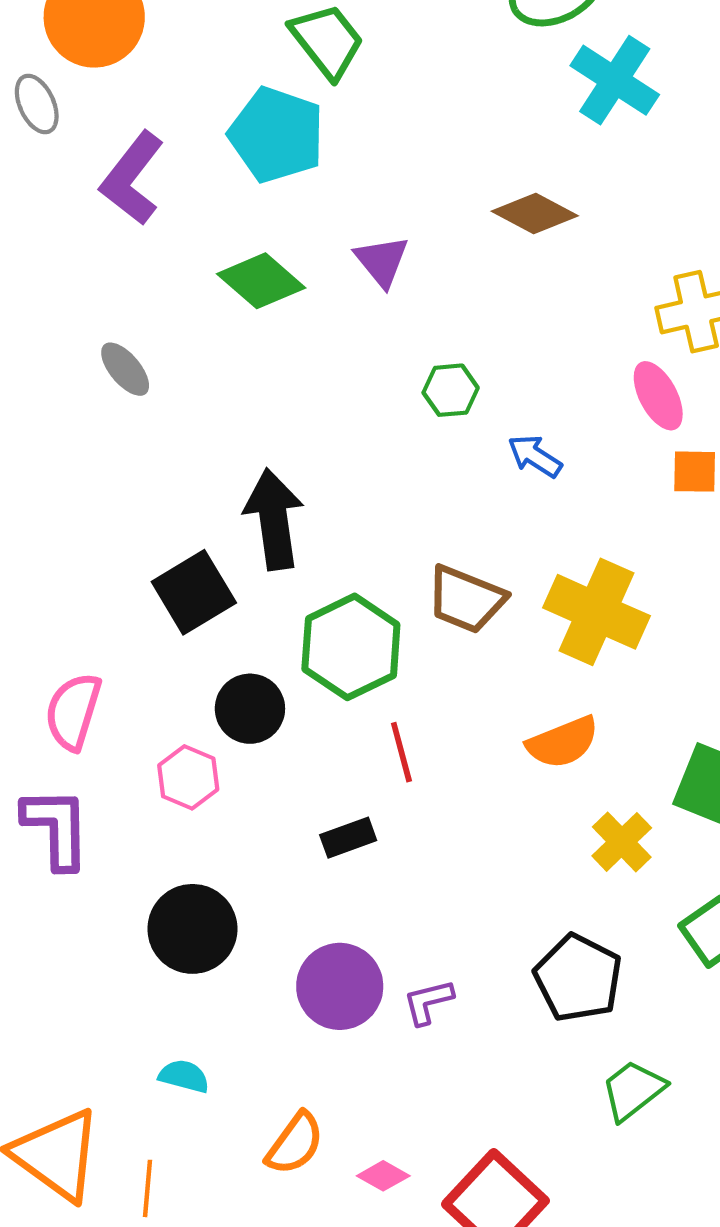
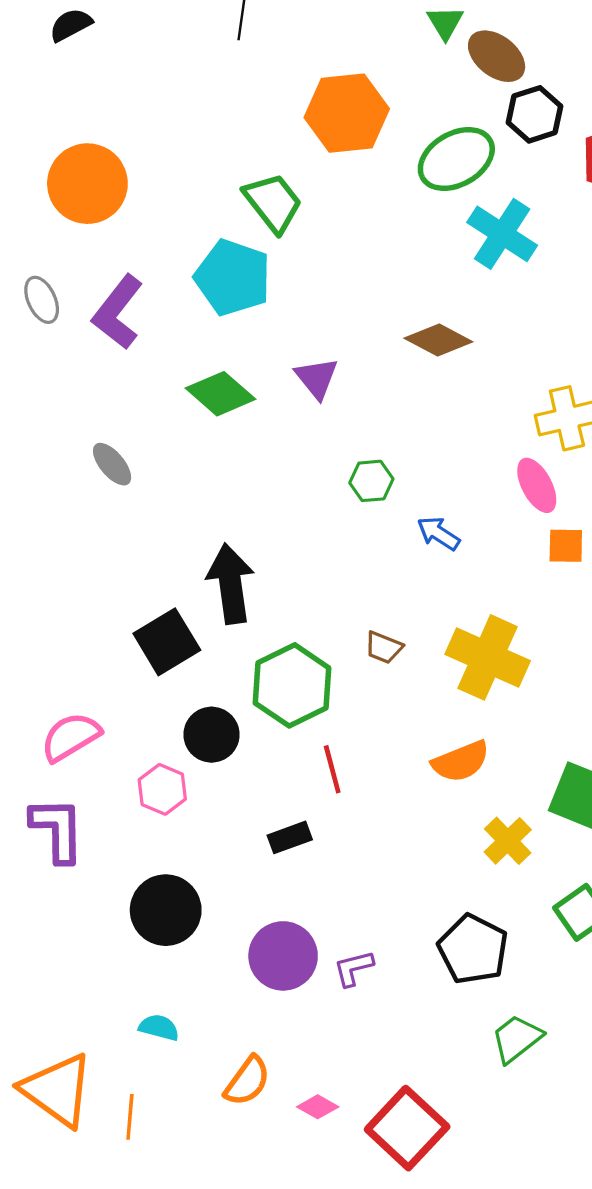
gray ellipse: (37, 104) -> (42, 300), moved
brown trapezoid: (466, 599) -> (384, 647), size x0.6
pink semicircle: (73, 711) -> (71, 737), turned 42

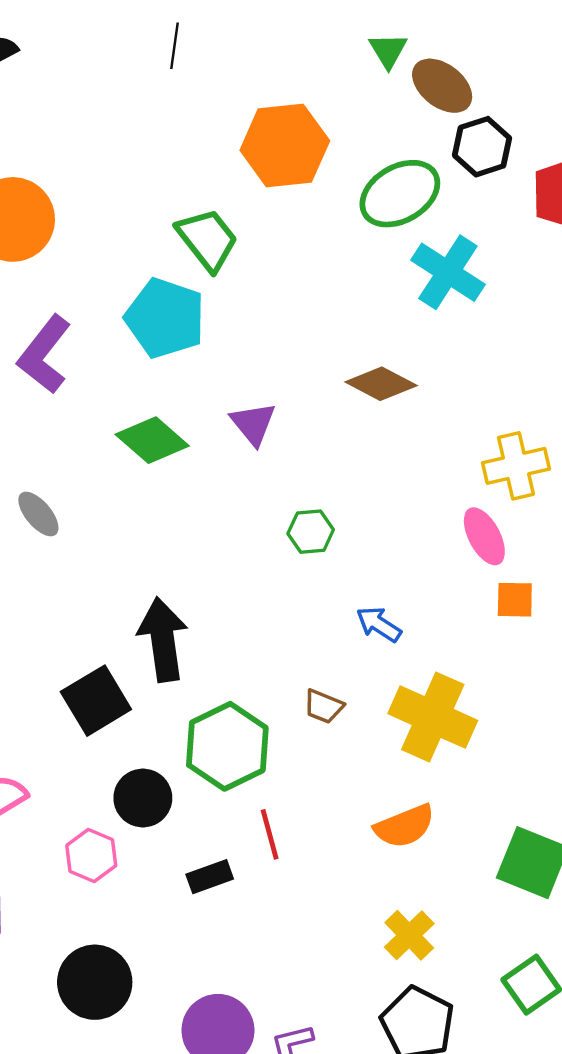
blue arrow: (438, 533) -> (379, 624), moved
black rectangle: (290, 837) -> (210, 877), moved
yellow cross: (508, 841) -> (409, 935), moved

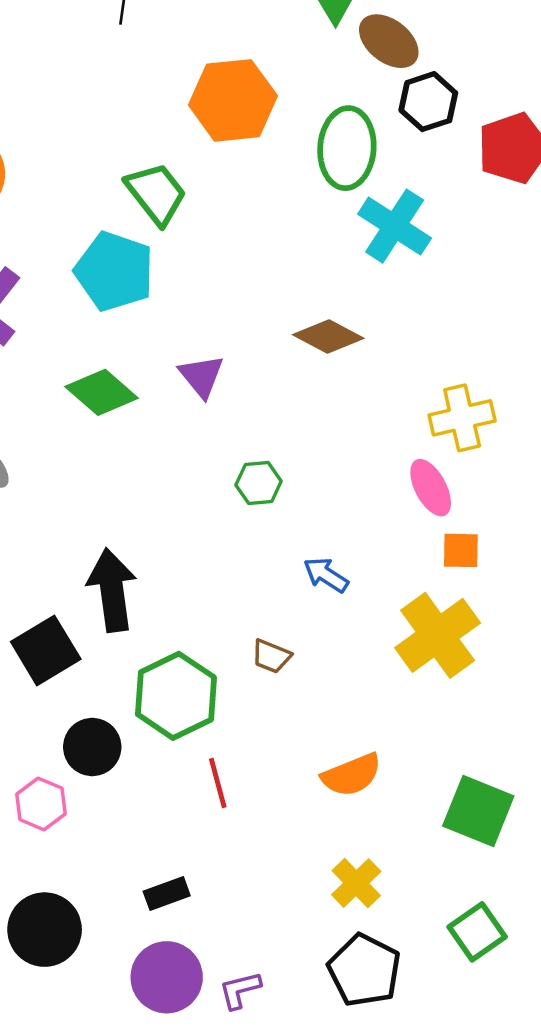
green ellipse: (400, 194) -> (347, 148), turned -56
yellow cross: (433, 717) -> (438, 635), moved, turned 30
black rectangle: (210, 877) -> (167, 894), moved

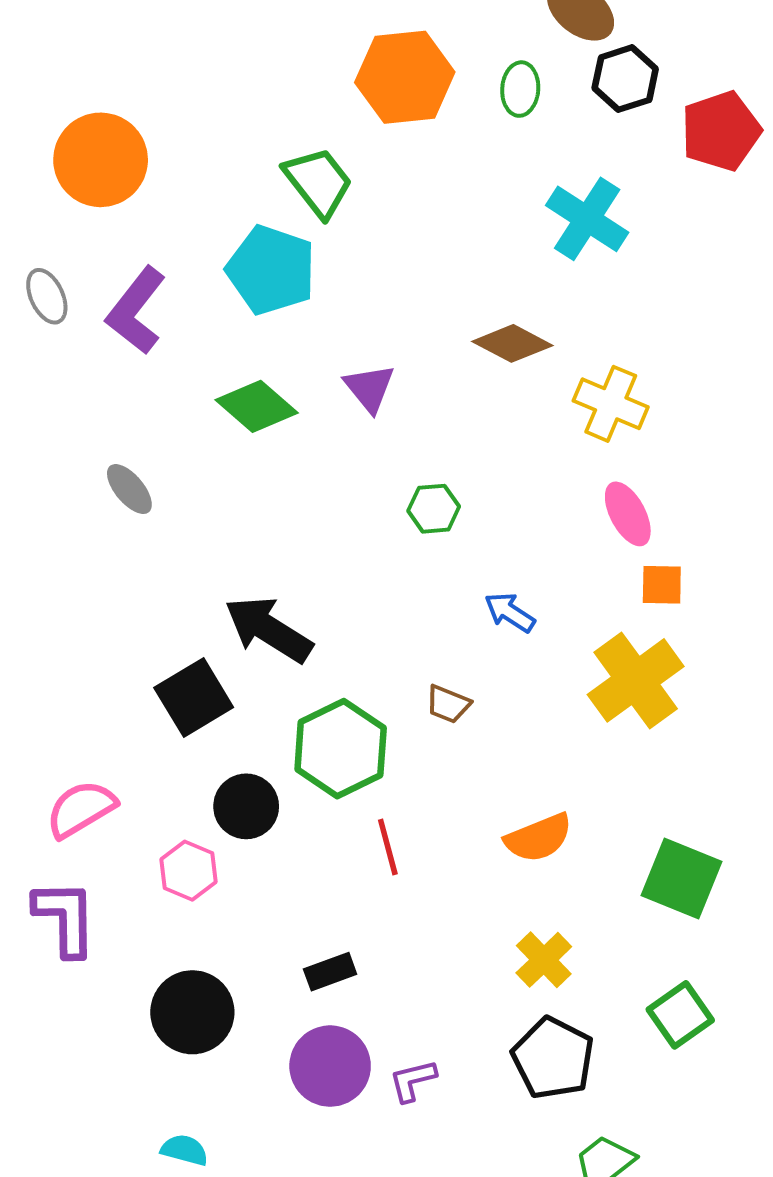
green ellipse: (347, 148) -> (520, 89), moved, size x0.6
yellow cross: (462, 418) -> (611, 404), moved, turned 36
black arrow: (112, 590) -> (268, 629), turned -50

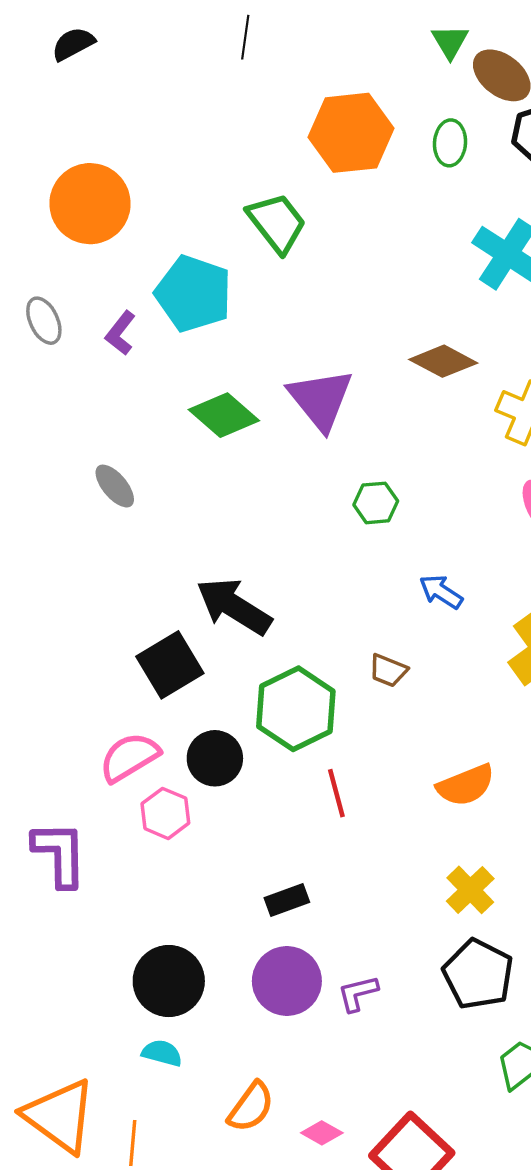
cyan pentagon: (271, 270) -> (194, 294), moved
purple L-shape: (136, 311) -> (120, 333), size x0.6
purple triangle: (369, 388) -> (321, 399), size x1.5
pink semicircle: (81, 809) -> (129, 757), moved
black circle: (192, 1012) -> (169, 981), moved

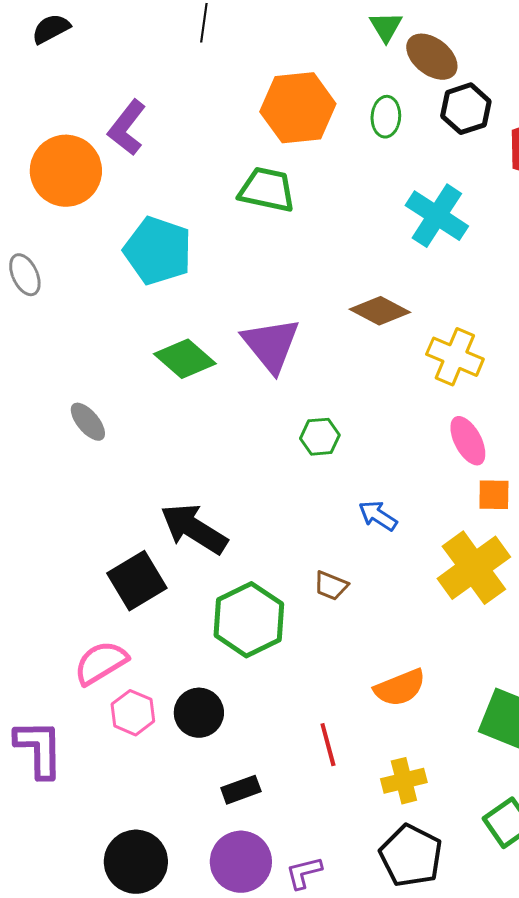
green trapezoid: (277, 223) -> (267, 190), moved, turned -40
purple L-shape: (120, 333) -> (127, 128), moved, size x1.4
black circle: (215, 758) -> (199, 713), moved
red line: (336, 793) -> (328, 745), moved
yellow cross: (470, 890) -> (404, 781), turned 30

